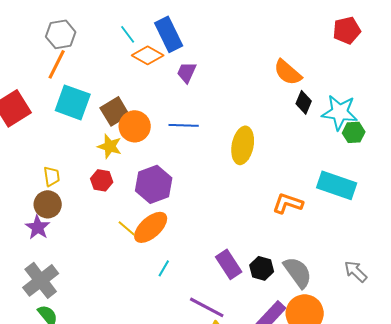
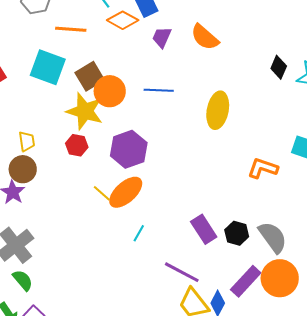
orange line: (57, 64) -> (71, 29), moved, turned 68
orange semicircle: (288, 72) -> (205, 37), moved
yellow star: (110, 146) -> (85, 111), size x1.5

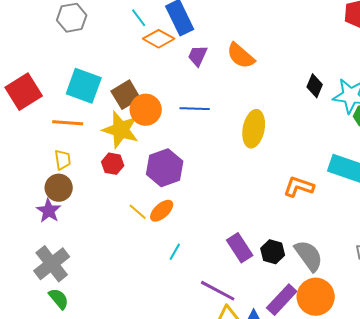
orange line: (71, 29) -> (68, 123), moved
orange ellipse: (126, 192) -> (162, 211), size x0.7

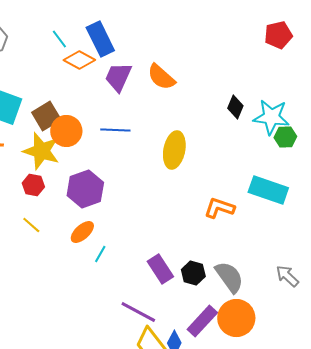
purple trapezoid: (198, 56) -> (118, 77), size x1.4
yellow line: (138, 212) -> (31, 225), moved
cyan line: (175, 252) -> (100, 254), moved

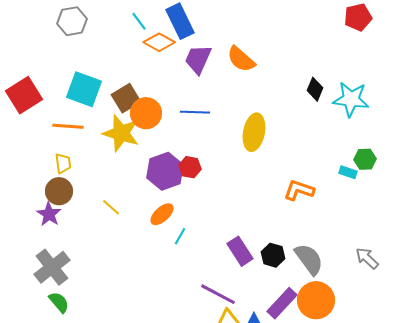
green hexagon: (285, 137) -> (365, 159), moved
red hexagon: (33, 185) -> (190, 167), moved
cyan rectangle: (268, 190) -> (348, 172), size x0.5

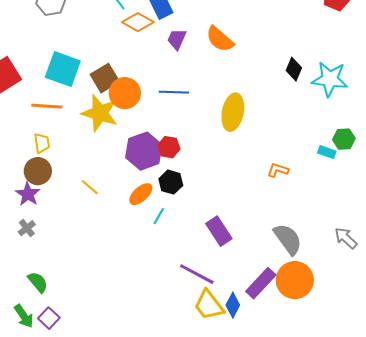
purple trapezoid: (198, 59) -> (177, 39), size x0.7
orange L-shape: (299, 190) -> (278, 170), size x0.7
black hexagon: (273, 255) -> (171, 182), moved
gray cross: (52, 267) -> (27, 228), moved, size x0.5

